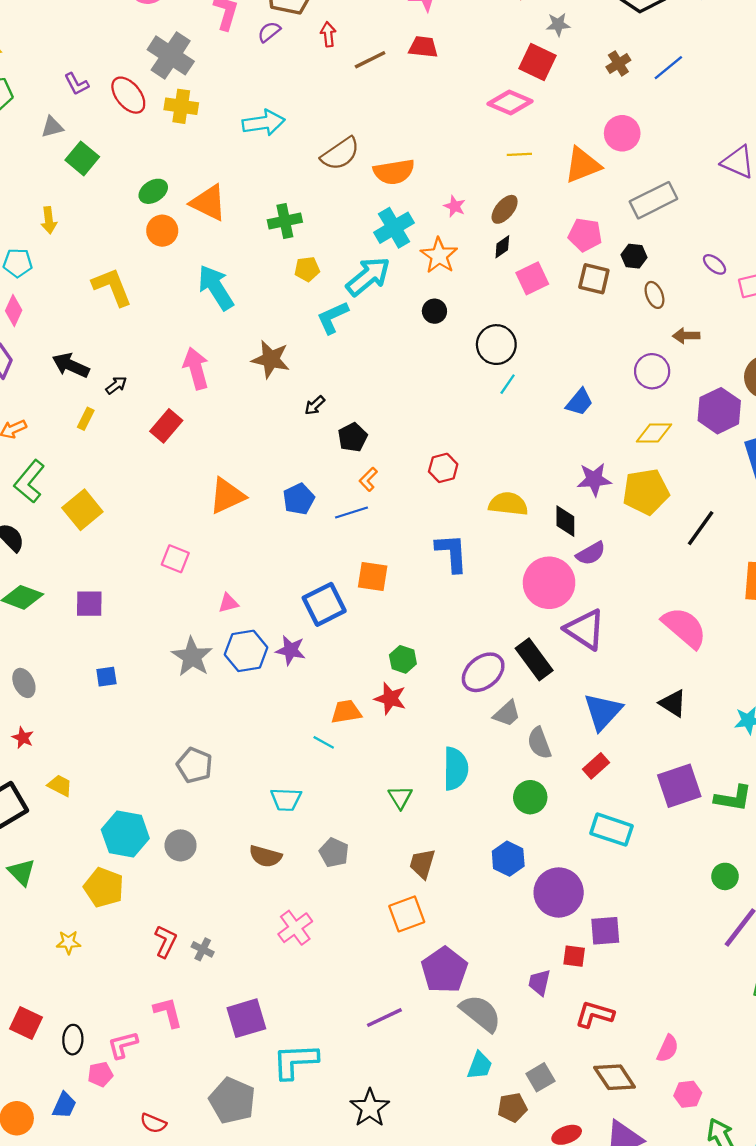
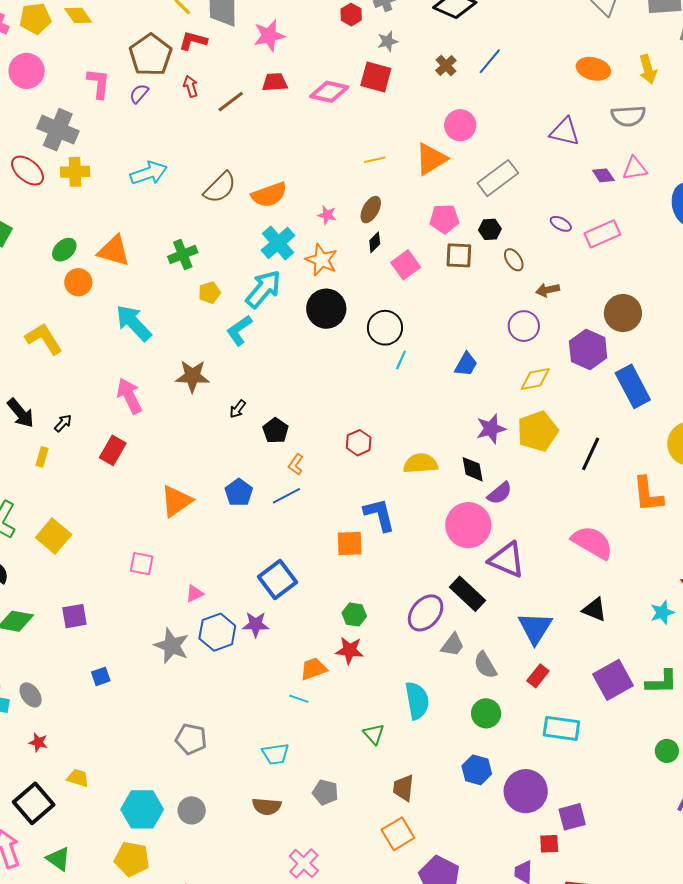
pink diamond: (510, 102) -> (329, 92), moved
black circle: (434, 311) -> (326, 309), size x1.8
black arrow: (71, 365) -> (21, 413), turned -144
orange square: (373, 577) -> (350, 544), moved

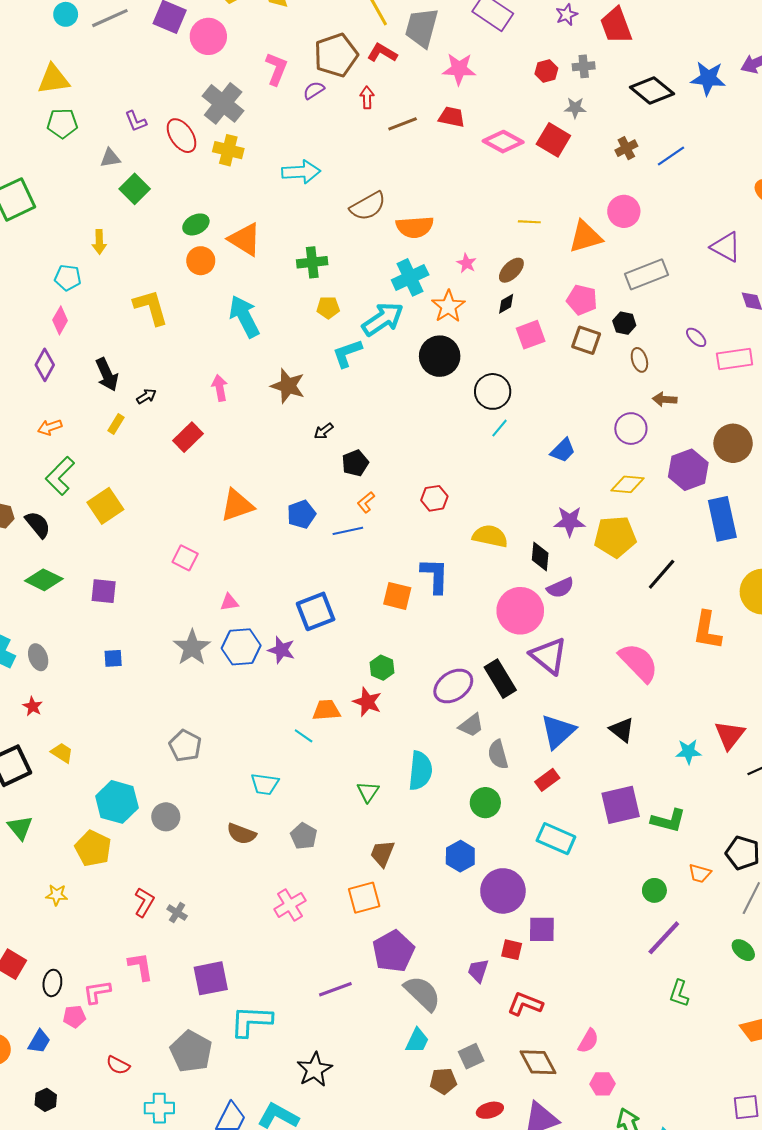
pink arrow: (129, 396) -> (220, 388), size x0.7
pink cross: (304, 863) -> (290, 905), moved

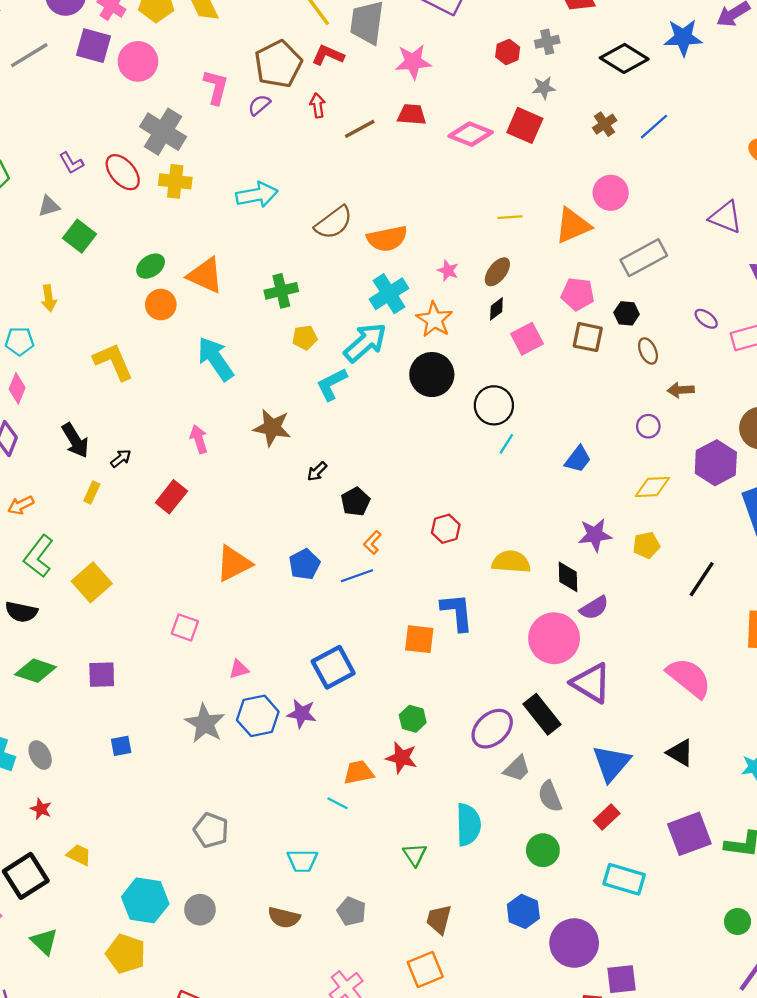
purple circle: (631, 429) -> (648, 426), size x0.7
black semicircle: (38, 525) -> (21, 612), turned 148
yellow pentagon: (615, 537) -> (646, 545), size x0.6

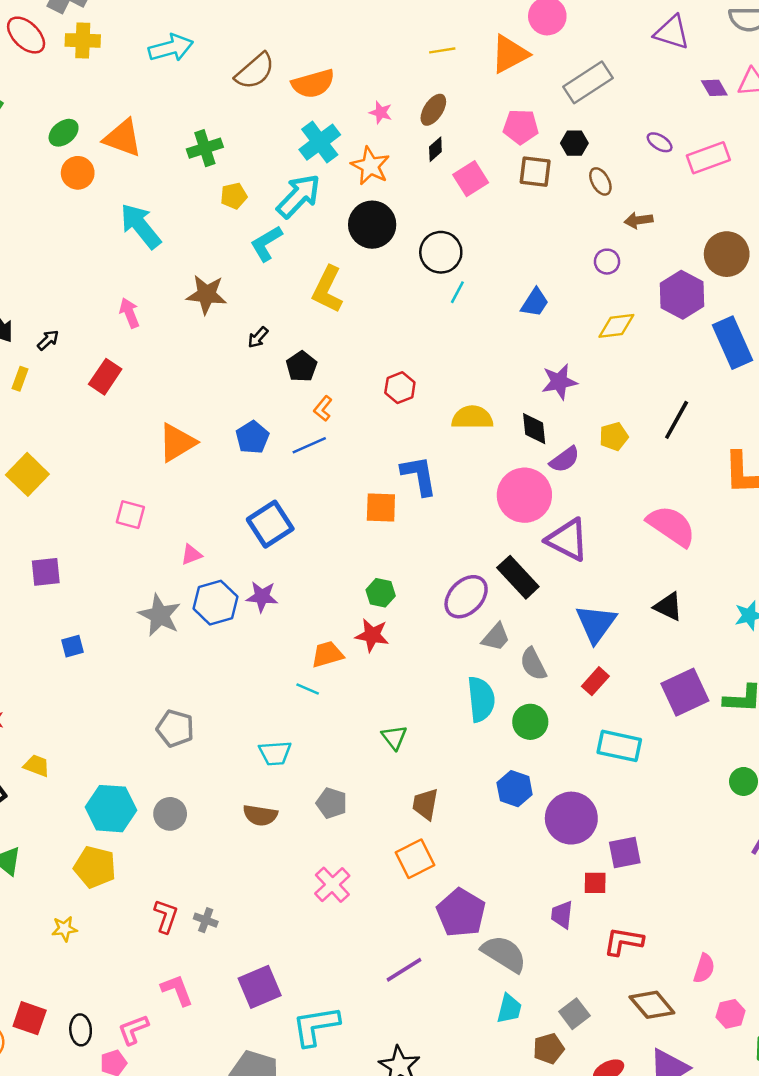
yellow L-shape: (113, 362) -> (328, 289), moved, turned -126
yellow pentagon: (646, 545) -> (614, 436), moved
blue square: (333, 667) -> (270, 524), moved
cyan semicircle: (468, 825) -> (481, 699), moved

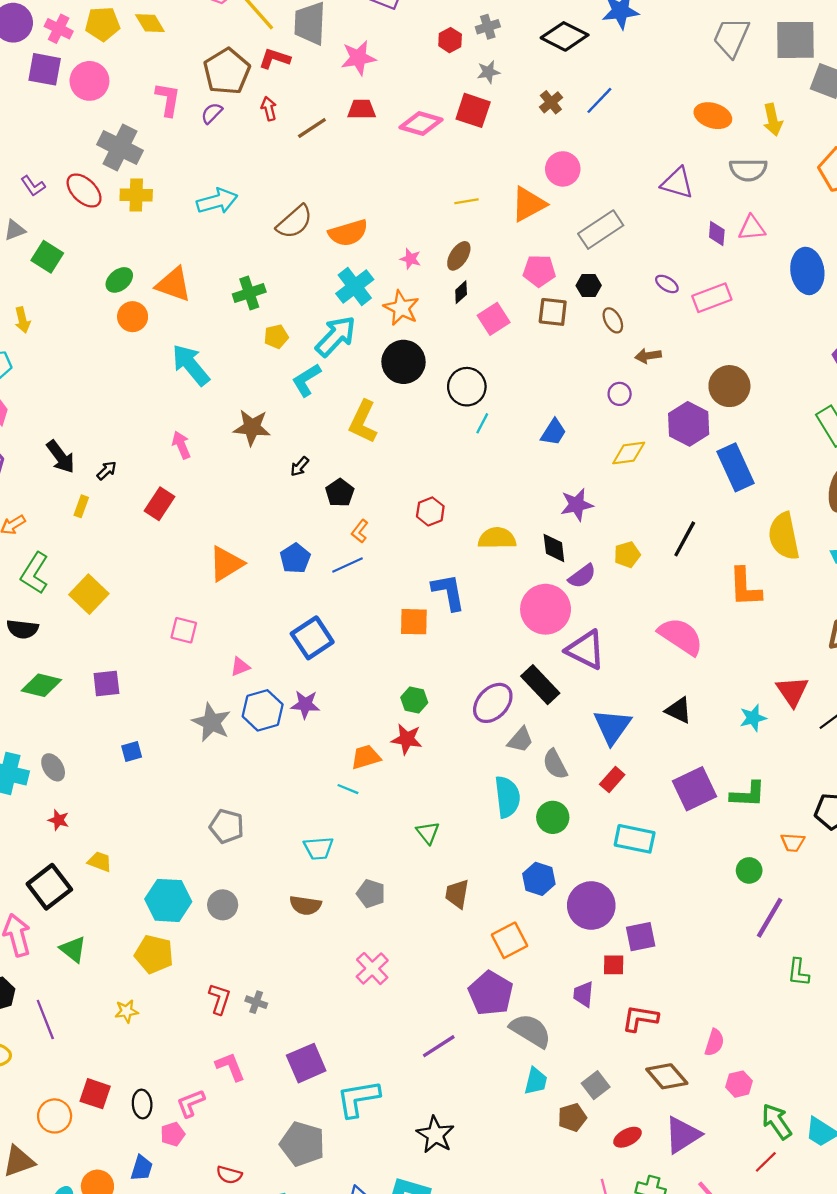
purple diamond: (714, 88) -> (717, 233), turned 35
orange square: (415, 859) -> (510, 940), moved

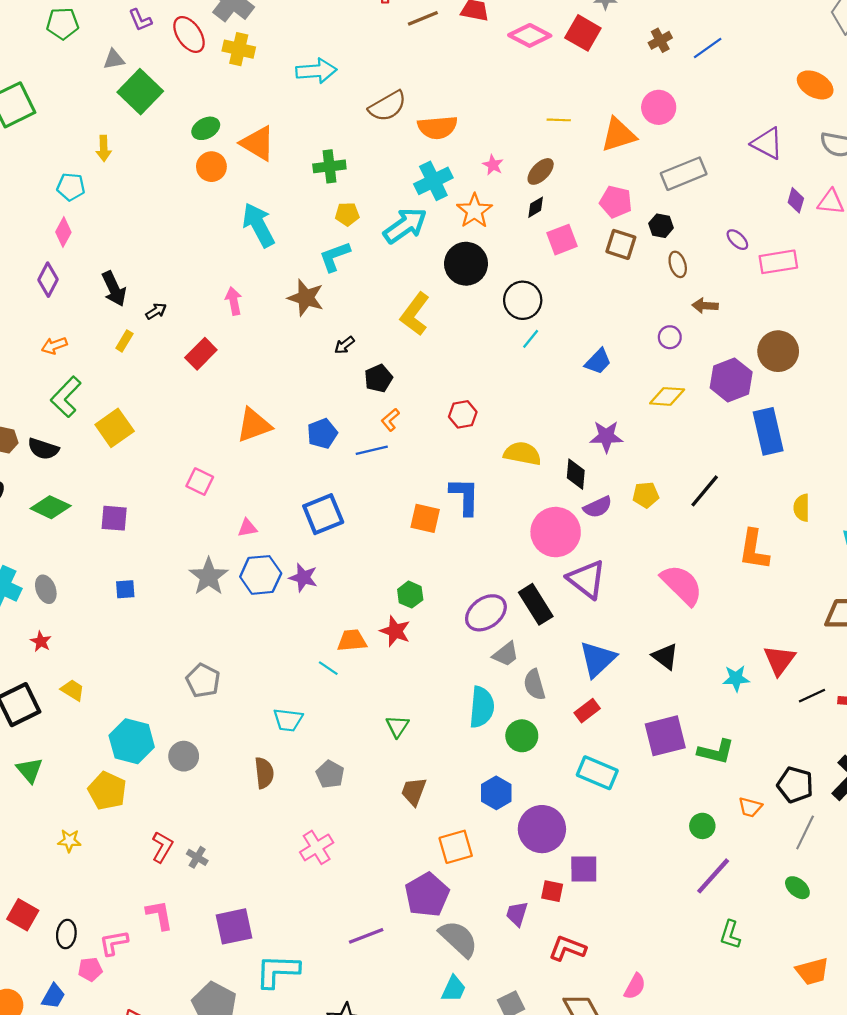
green square: (47, 257) -> (140, 92), size x1.4
cyan L-shape: (306, 380) -> (335, 257), moved
yellow semicircle: (784, 536) -> (802, 508), size x0.6
brown semicircle: (305, 905) -> (264, 773), turned -116

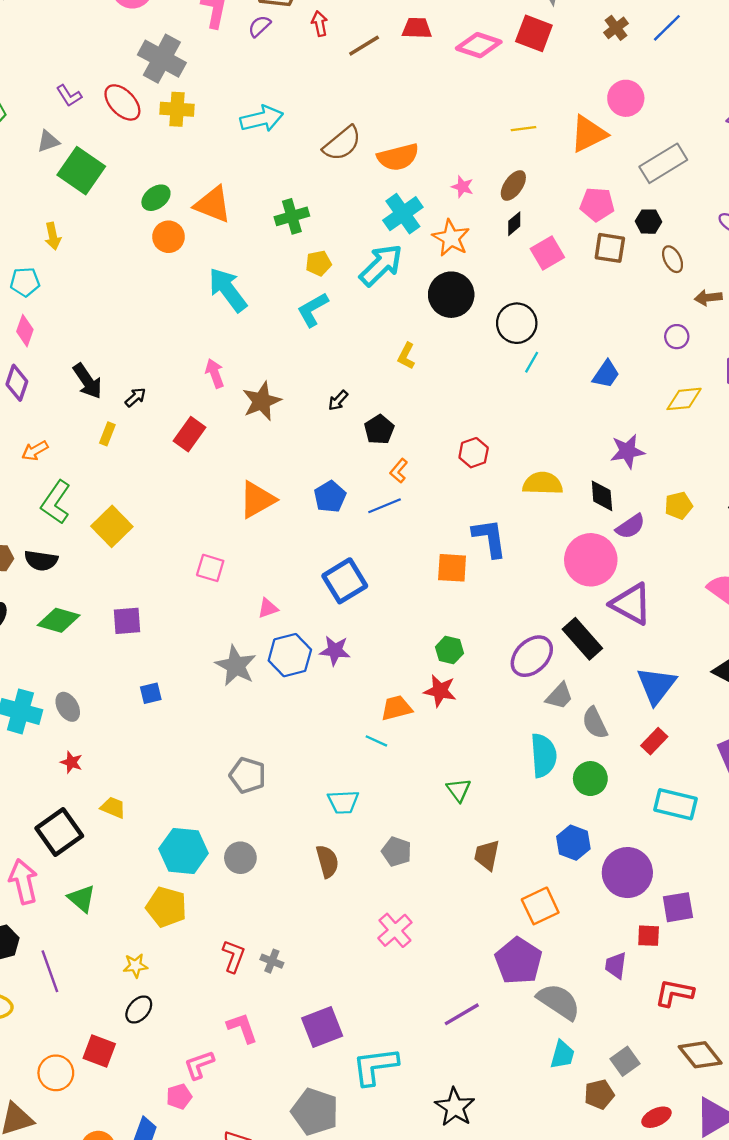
brown star: (306, 298) -> (262, 401), moved, turned -30
yellow L-shape: (415, 314) -> (406, 356), size x0.6
black ellipse: (66, 934) -> (139, 1010), moved, turned 44

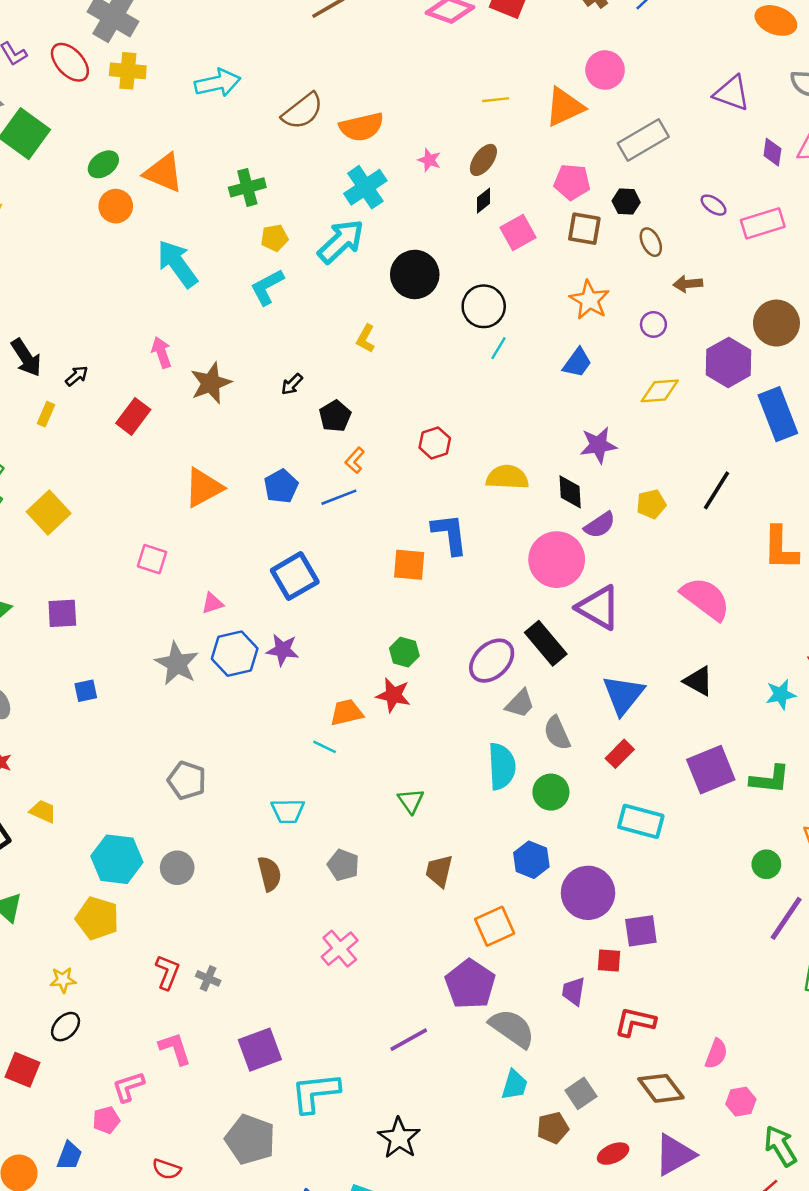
orange star: (451, 238) -> (589, 300), moved

